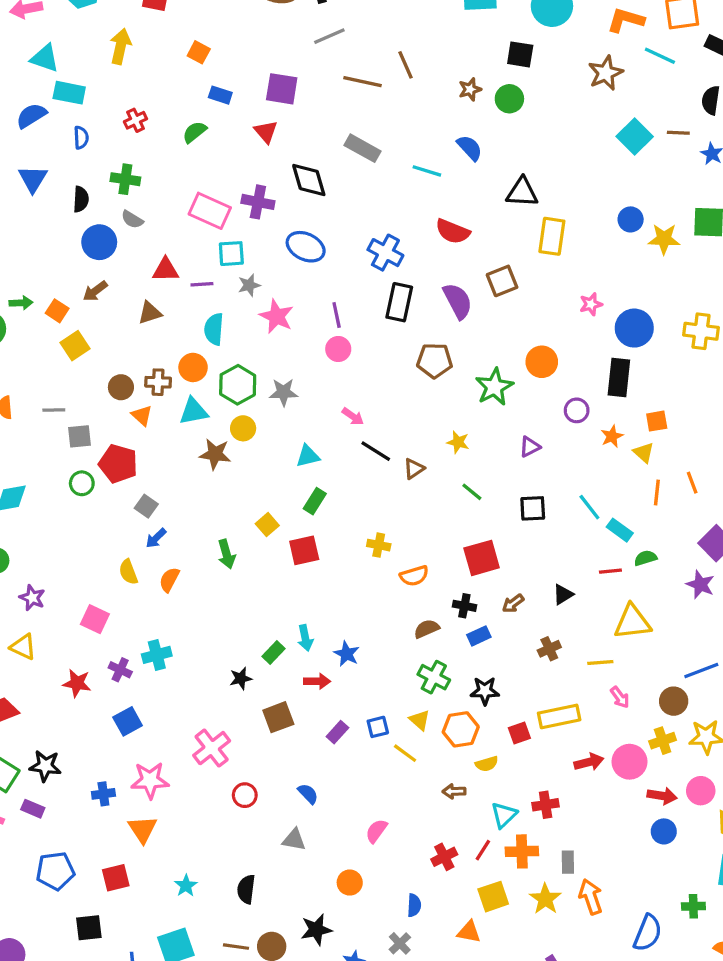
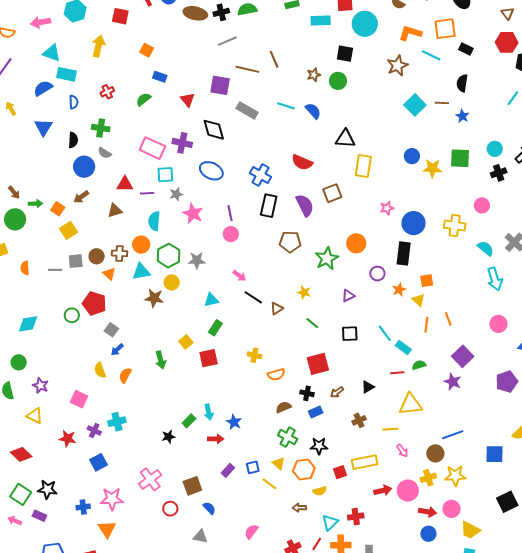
purple square: (282, 89) -> (220, 85), moved
cyan line: (427, 171) -> (286, 106), moved
gray square: (80, 436) -> (76, 261), moved
brown square: (278, 717) -> (192, 486), moved

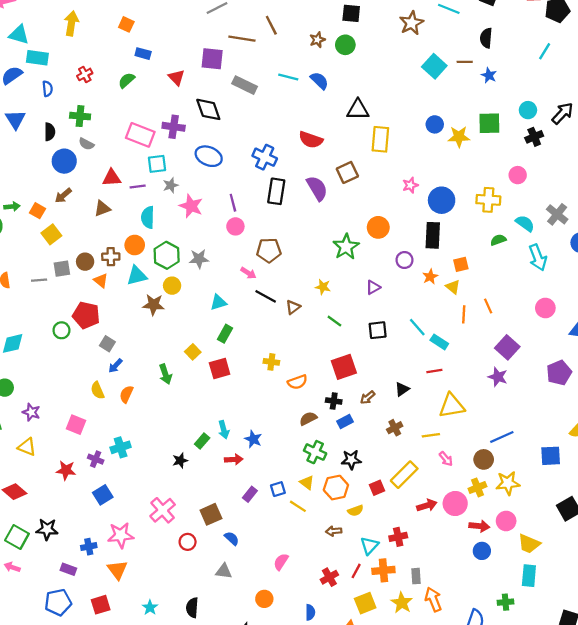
brown pentagon: (290, 242) -> (269, 250), moved
green semicircle: (419, 365) -> (498, 240), moved
yellow rectangle: (365, 462) -> (404, 475), turned -30
purple rectangle: (39, 516) -> (68, 569), moved

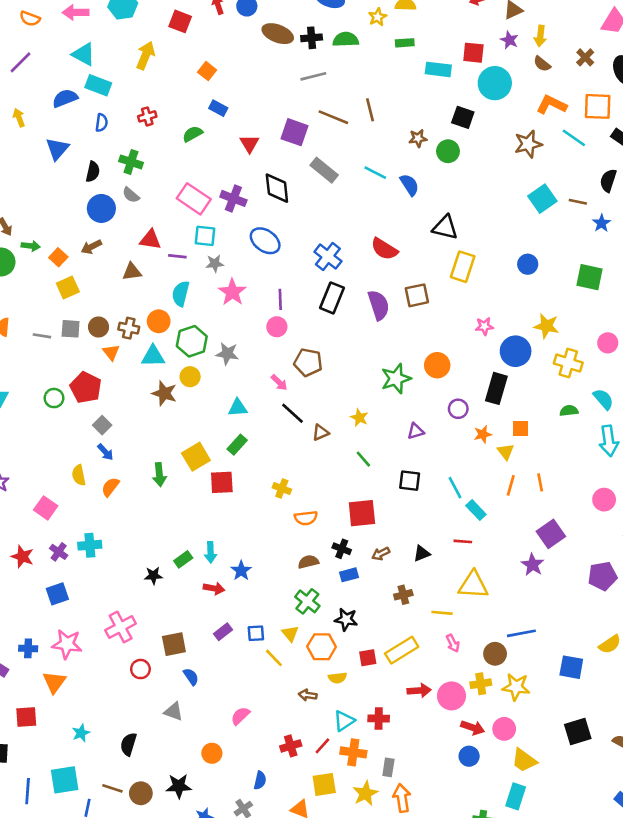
yellow star: (459, 137) -> (546, 326), moved
yellow square: (193, 352) -> (196, 457), size x1.5
blue arrow: (115, 366) -> (105, 452), turned -98

